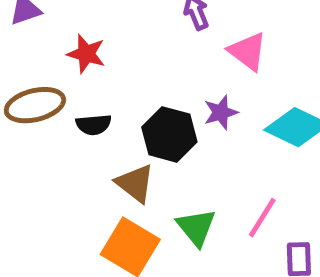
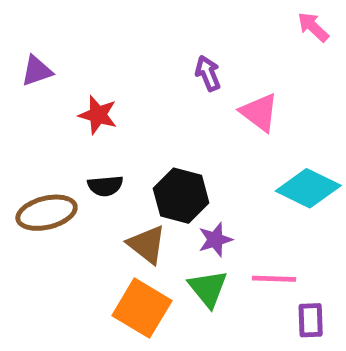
brown ellipse: (35, 105) -> (47, 213), moved
purple star: (221, 112) -> (215, 240), moved
pink line: (262, 218) -> (274, 279), turned 60

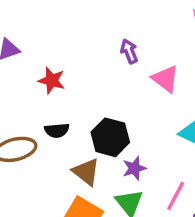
pink line: (274, 279) -> (176, 196), turned -64

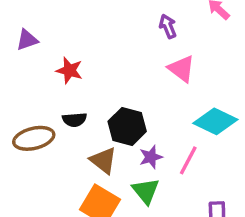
purple arrow: (129, 51) -> (168, 26), moved
pink line: (176, 196) -> (188, 160), moved

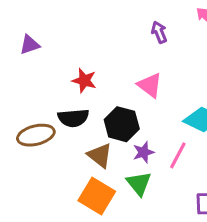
pink triangle: (181, 69) -> (150, 85), moved
red star: (69, 70) -> (84, 81), moved
black semicircle: (75, 120) -> (73, 118), size x1.4

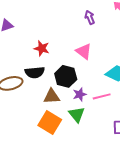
brown triangle: (100, 155) -> (52, 96), turned -42
pink line: (178, 155) -> (102, 96), turned 48

